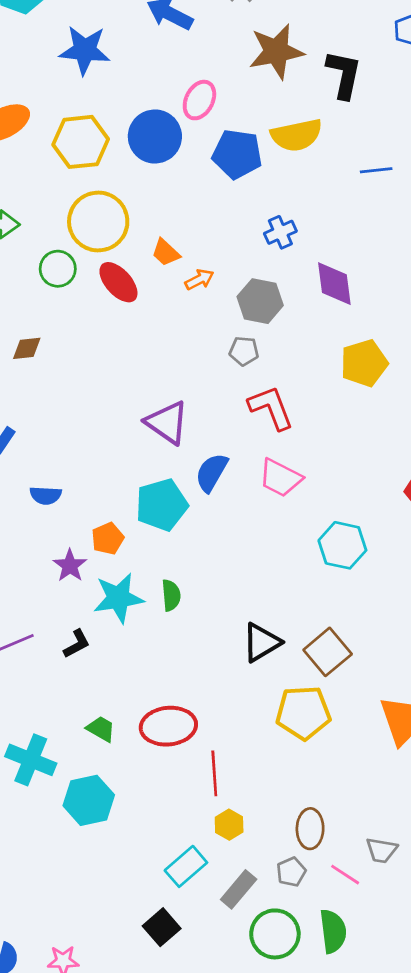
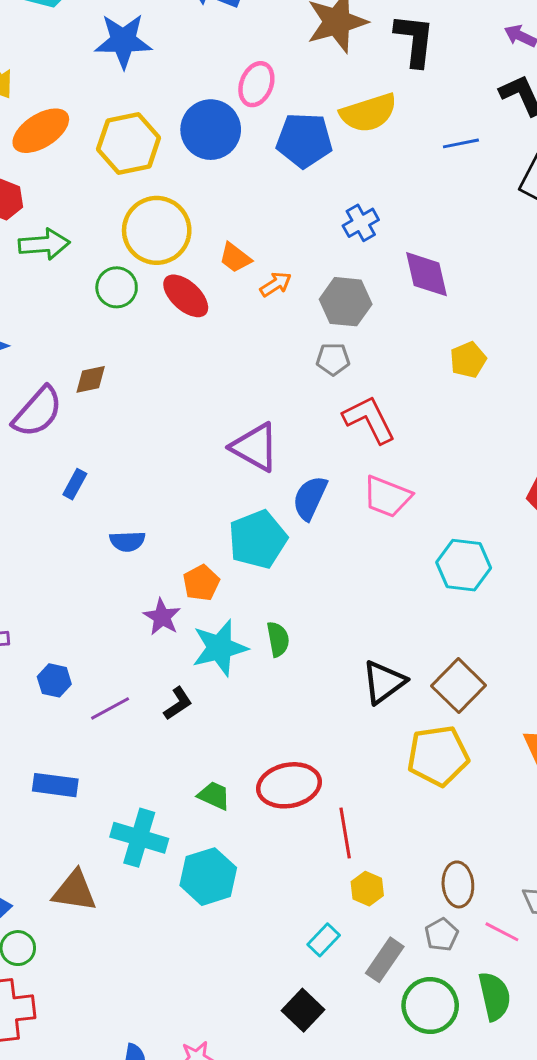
yellow pentagon: (364, 363) -> (468, 360), size x0.7
cyan rectangle: (186, 866) -> (324, 940), size x0.7

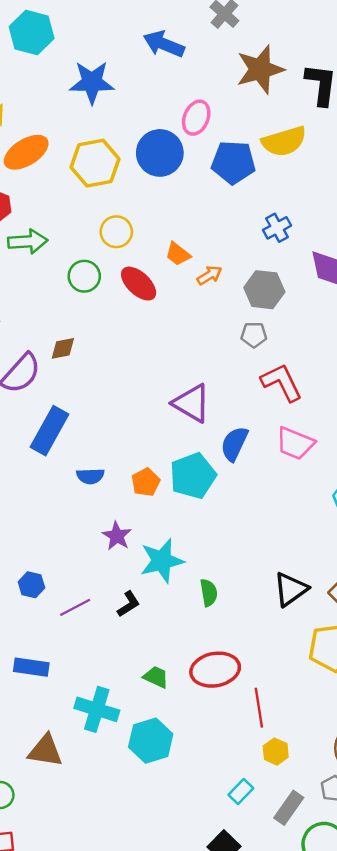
yellow circle: (157, 230) -> (116, 232), size x0.6
blue rectangle: (75, 484) -> (50, 431), size x2.0
orange pentagon: (201, 583) -> (146, 482), moved
green semicircle: (278, 639) -> (209, 593), moved

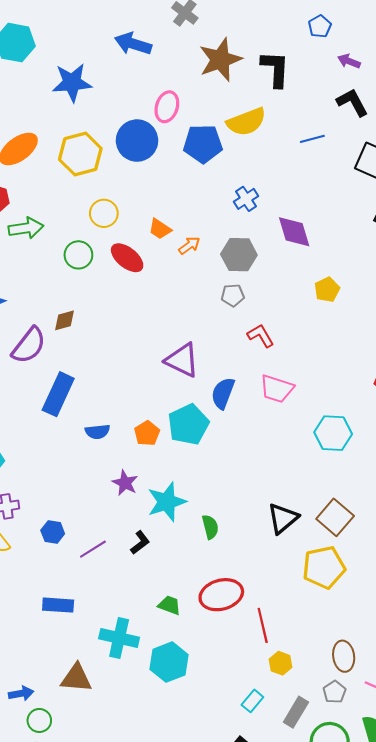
red L-shape: (282, 382) -> (261, 336), size x0.7

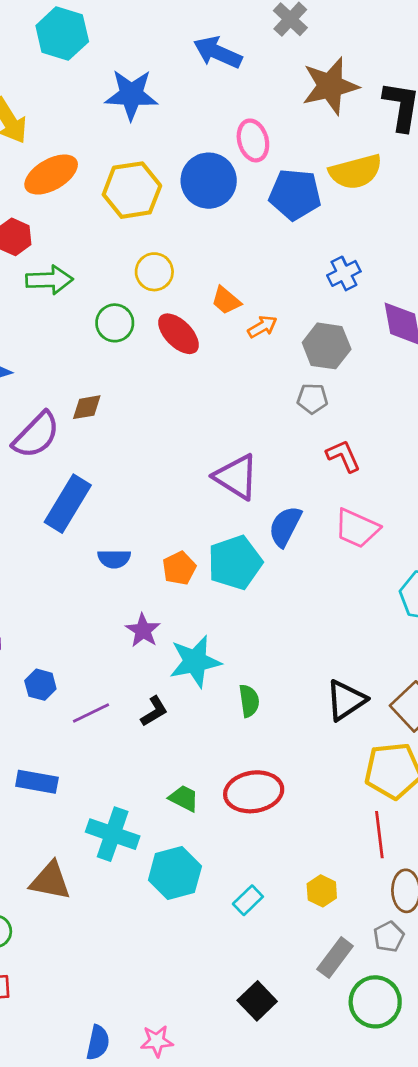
pink ellipse: (167, 107) -> (253, 140), turned -40
red line: (263, 625) -> (379, 835), moved
cyan rectangle: (252, 701) -> (248, 900), moved

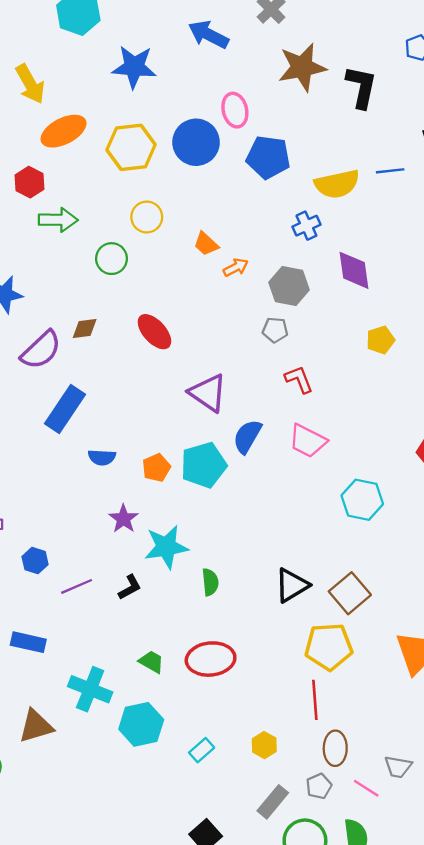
yellow semicircle: (356, 172) -> (337, 184), moved
red ellipse: (178, 334) -> (154, 332), moved
brown triangle: (50, 881) -> (36, 726), turned -30

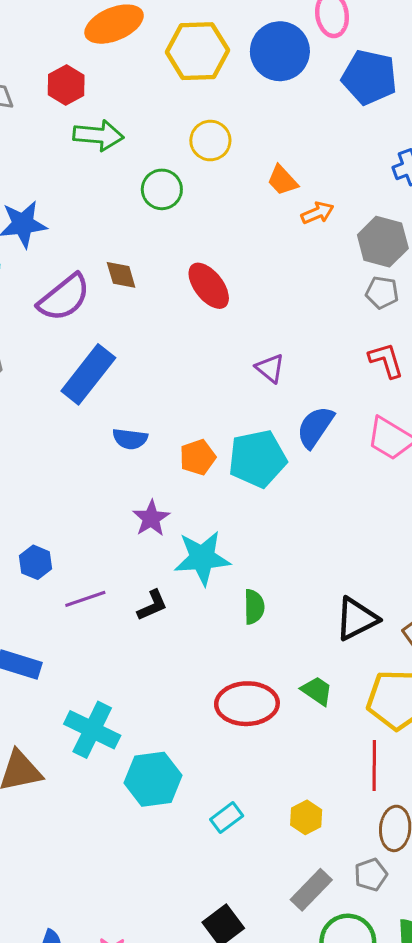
brown diamond: (85, 329) -> (121, 275), turned 76
gray pentagon: (275, 330) -> (382, 292), moved
purple triangle: (208, 393) -> (270, 368), size x0.6
green trapezoid: (151, 662) -> (317, 691), moved

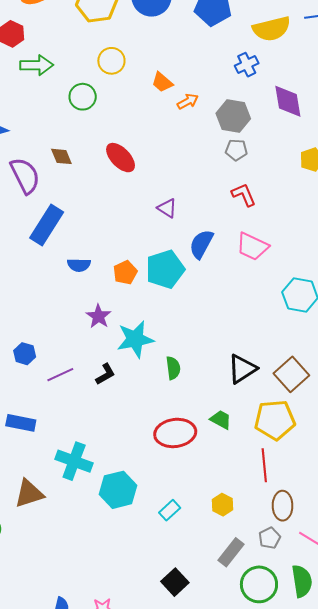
purple semicircle: (64, 298) -> (25, 176), turned -72

